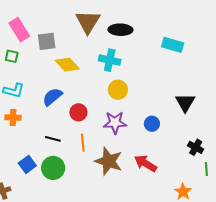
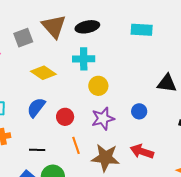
gray square: (47, 41) -> (23, 38), moved
black triangle: (185, 103) -> (167, 83), turned -40
black line: (53, 139) -> (37, 150), moved

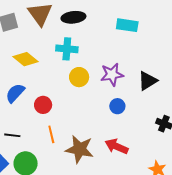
black triangle: (167, 83) -> (148, 81), turned -45
purple star: (103, 119) -> (112, 75), moved

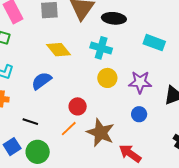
cyan rectangle: (127, 25) -> (154, 43), moved
red circle: (43, 105) -> (78, 106), moved
orange line: (51, 134) -> (69, 129), turned 48
brown star: (80, 149) -> (100, 133), moved

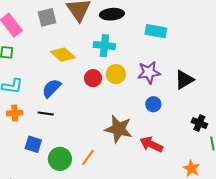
red circle: (78, 106) -> (93, 78), moved
black line: (30, 122) -> (46, 114), moved
orange line: (69, 129) -> (88, 158), moved
blue square: (12, 147) -> (33, 144), moved, turned -30

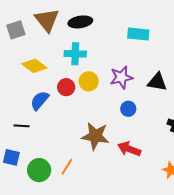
cyan rectangle: (156, 31) -> (138, 34), moved
black triangle: (184, 80) -> (157, 82), turned 45
blue semicircle: (51, 88) -> (40, 100), moved

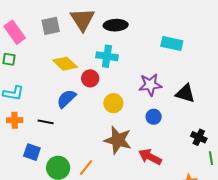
yellow circle: (89, 81) -> (113, 103), moved
red circle: (66, 87) -> (90, 78), moved

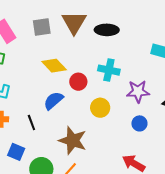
cyan cross: (107, 56) -> (109, 70), moved
black line: (46, 122) -> (31, 123), turned 56
brown star: (118, 140) -> (73, 140), moved

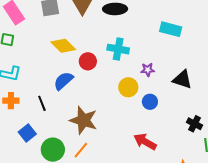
purple star: (138, 91) -> (148, 70), size x0.6
yellow circle: (100, 108) -> (128, 87), moved
blue square: (16, 152) -> (27, 133), turned 30

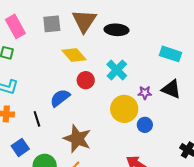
yellow diamond: (63, 46) -> (74, 55), moved
cyan cross: (118, 49) -> (117, 70), turned 30
black triangle: (182, 79) -> (171, 89), moved
yellow circle: (128, 87) -> (124, 109), size x1.4

